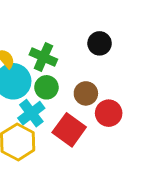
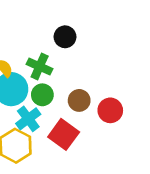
black circle: (100, 43) -> (65, 37), moved
red circle: (109, 113) -> (110, 110), moved

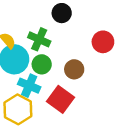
red circle: (110, 110) -> (103, 42), moved
cyan cross: (28, 119) -> (29, 86), turned -30

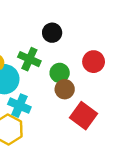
green circle: (42, 64) -> (60, 73), moved
red square: (60, 99) -> (83, 116), moved

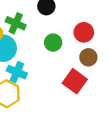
green cross: (29, 59) -> (16, 23), moved
brown circle: (65, 89) -> (88, 57), moved

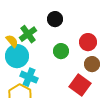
green cross: (16, 23) -> (28, 34), turned 30

